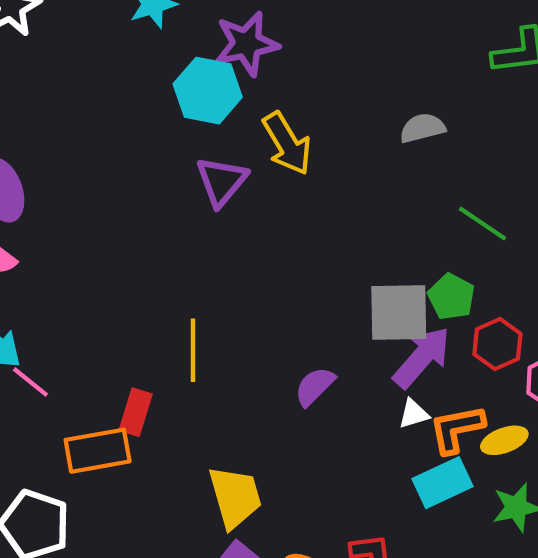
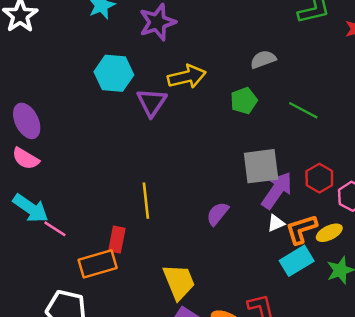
cyan hexagon: (208, 91) -> (114, 73), moved
yellow arrow: (287, 144) -> (187, 77), turned -66
green pentagon: (451, 297) -> (244, 101), moved, turned 30

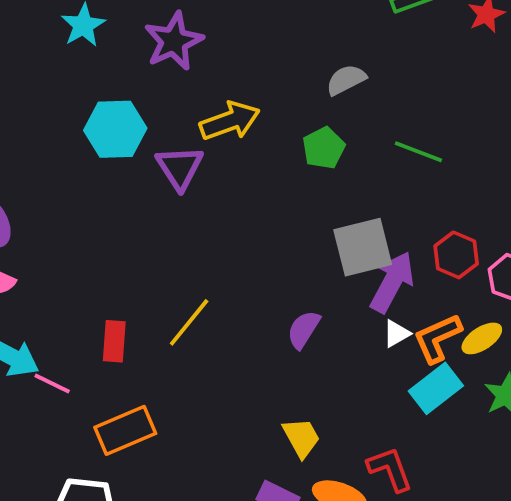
yellow line: (146, 201) -> (189, 322), turned 52
red rectangle: (117, 240) -> (114, 341), moved
yellow trapezoid: (179, 282) -> (301, 438), moved, size x0.7

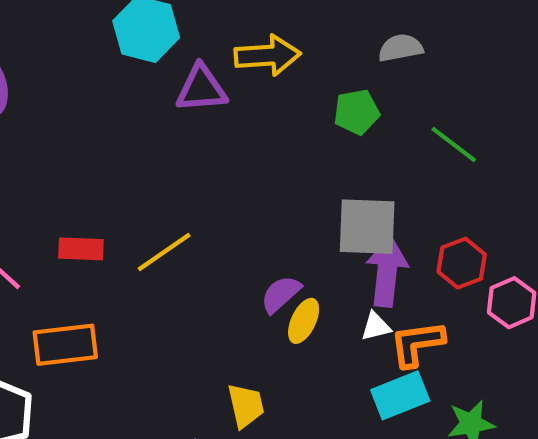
purple triangle: (180, 168) -> (201, 89), turned 42
purple arrow: (392, 282) -> (387, 272), turned -38
yellow ellipse: (482, 338) -> (304, 321), moved, turned -48
red rectangle: (114, 341) -> (81, 249), turned 72

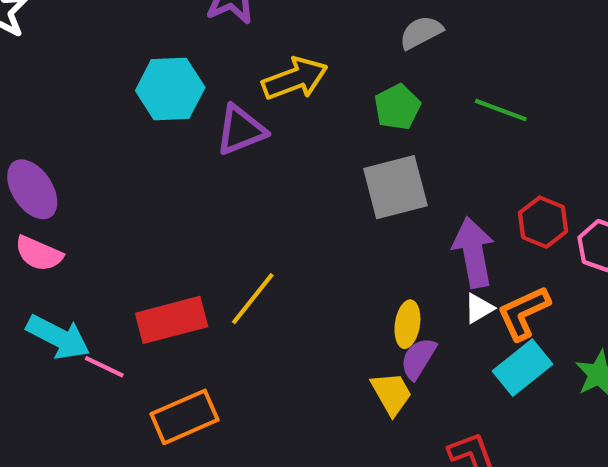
gray square: (367, 227) -> (395, 187), moved
red rectangle: (81, 249) -> (172, 320), size x1.5
purple semicircle: (281, 294) -> (418, 358), moved
yellow trapezoid: (246, 406) -> (391, 394), moved

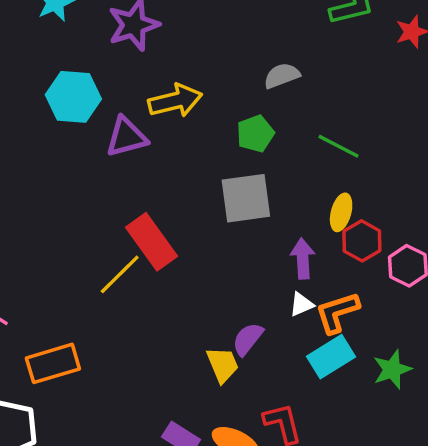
purple arrow: (473, 252) -> (303, 259), size x0.7
red rectangle: (172, 320) -> (152, 242), moved, turned 62
yellow ellipse: (407, 324) -> (341, 212), moved

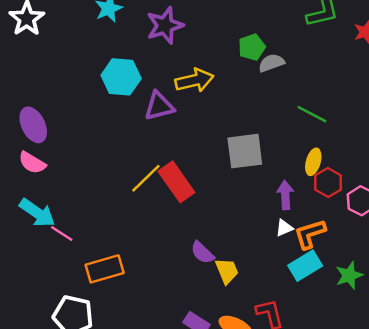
green pentagon: (255, 134) -> (252, 47), moved
yellow line: (120, 274) -> (146, 178), moved
purple semicircle: (248, 339) -> (202, 253), moved, turned -85

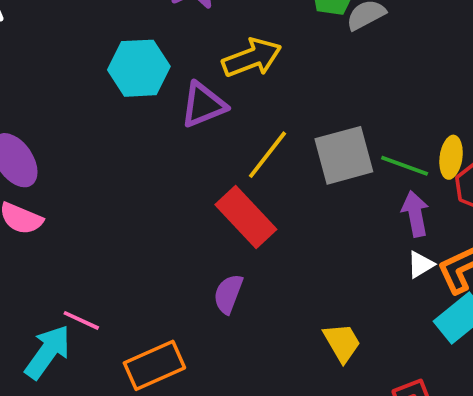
green line: (312, 114) -> (405, 166), moved
yellow line: (146, 178) -> (268, 155), moved
cyan arrow: (37, 213) -> (48, 352), moved, turned -81
purple semicircle: (202, 253) -> (228, 294), moved, turned 75

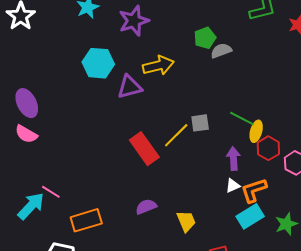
yellow line: (268, 155) -> (176, 135), moved
gray square: (344, 155) -> (200, 123), size x0.6
green line: (405, 166) -> (242, 118), moved
purple semicircle: (228, 294) -> (146, 207), moved, turned 40

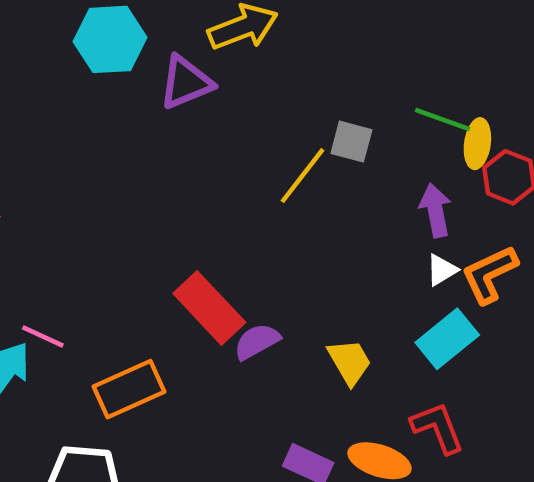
gray square: (200, 123) -> (351, 142), turned 30
red rectangle: (144, 149) -> (209, 308), moved
cyan rectangle: (250, 216) -> (447, 339), moved

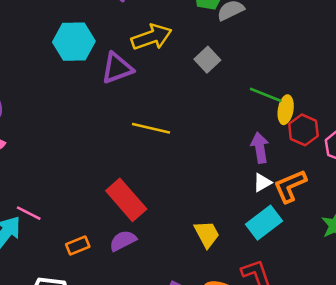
gray square: (351, 142) -> (207, 60), moved, turned 30
yellow line: (302, 176) -> (151, 128), moved, turned 63
purple semicircle: (257, 342) -> (123, 241), moved
orange rectangle: (129, 389) -> (78, 246), size x0.6

